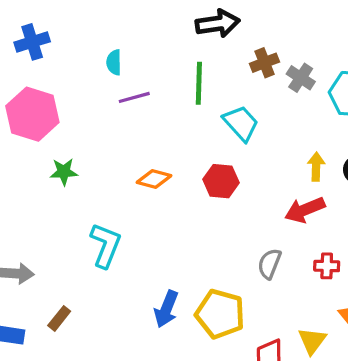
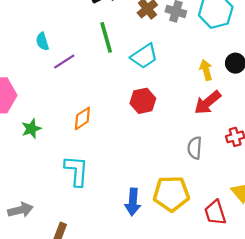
cyan trapezoid: (241, 123) -> (144, 56), turned 116
orange diamond: (154, 179) -> (82, 118), moved, turned -30

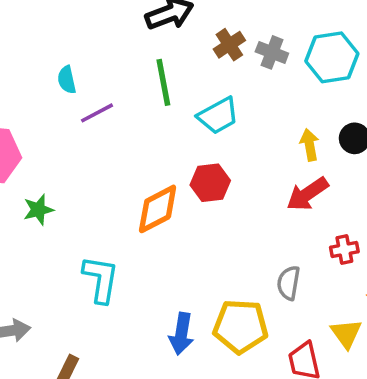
orange diamond: (82, 118) -> (158, 209), moved, size x1.4
gray semicircle: (195, 148) -> (289, 283), moved

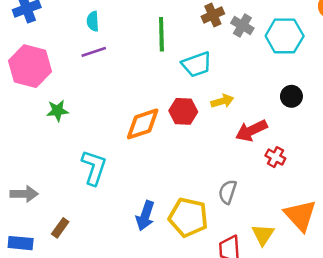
purple line: (97, 113) -> (94, 52), moved
yellow arrow: (309, 145) -> (222, 101), moved, turned 75
red cross: (344, 249) -> (275, 157), moved, turned 30

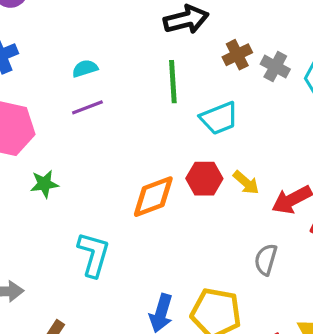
cyan semicircle: (93, 21) -> (85, 68), turned 78
yellow arrow: (222, 101) -> (246, 183), moved, turned 60
gray semicircle: (228, 192) -> (266, 260), moved

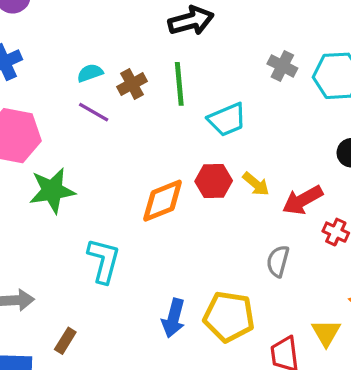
brown cross: (237, 55) -> (132, 84), moved
purple line: (87, 107) -> (94, 112), turned 52
green star: (44, 184) -> (52, 191), size x1.6

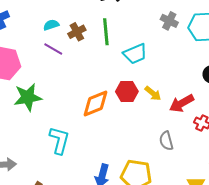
gray semicircle: (278, 261) -> (166, 141), turned -30

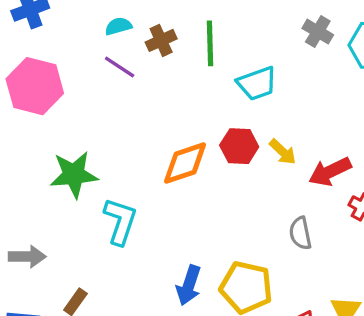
green star: (28, 97) -> (74, 175), moved

